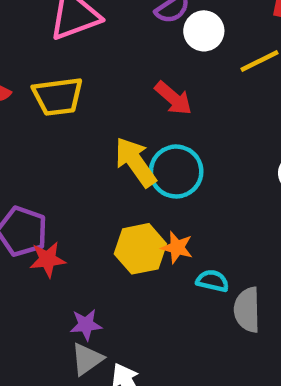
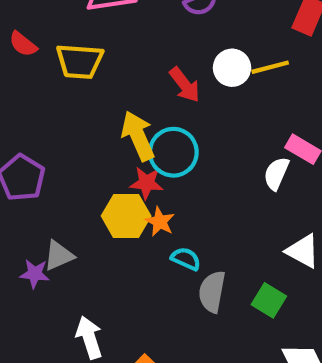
white circle: (204, 31) -> (232, 68), moved
red star: (48, 259) -> (147, 183), moved
purple star: (86, 325) -> (35, 274), moved
gray triangle: (87, 359) -> (59, 256), moved

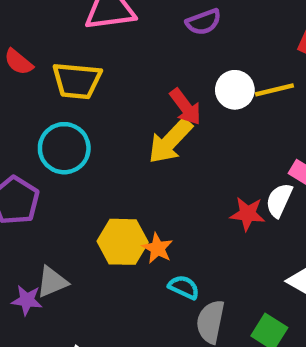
yellow arrow: (138, 136) -> (170, 141), moved, turned -114
cyan circle: (173, 152) -> (64, 148), moved
red star: (147, 183) -> (248, 214), moved

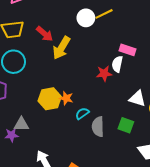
red arrow: (185, 107) -> (45, 34), moved
gray triangle: (52, 282) -> (21, 124), turned 35
cyan semicircle: (184, 287) -> (82, 113), turned -48

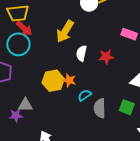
red arrow: (45, 34) -> (24, 28), moved
white semicircle: (117, 64) -> (81, 53), moved

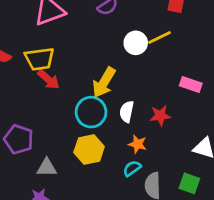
cyan circle: (18, 44) -> (91, 112), moved
orange star: (69, 80) -> (138, 144), moved
gray triangle: (25, 105) -> (47, 168), moved

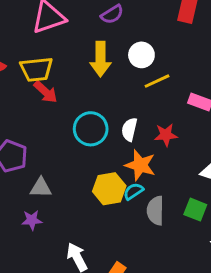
yellow line: (160, 37) -> (157, 81), moved
yellow arrow: (104, 82) -> (100, 59), moved, turned -32
orange star: (138, 144) -> (140, 165), size x1.5
yellow hexagon: (89, 149) -> (109, 189), moved

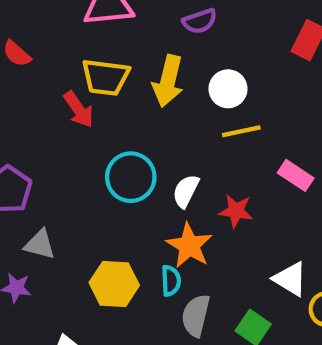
yellow trapezoid: (36, 69) -> (106, 77), moved
yellow hexagon: (109, 189) -> (114, 284), moved
cyan semicircle: (133, 191) -> (171, 281), turned 108

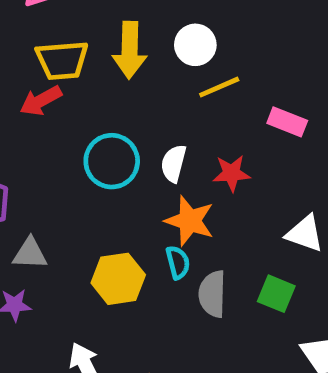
red arrow: (79, 109) -> (41, 101), turned 108

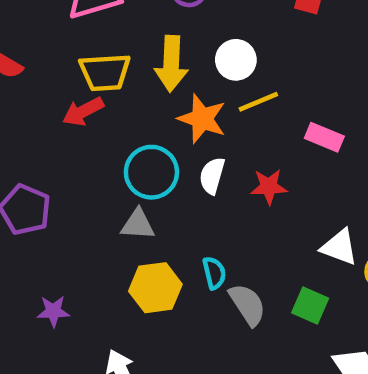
orange star: (190, 221) -> (202, 119), moved
gray triangle: (30, 253) -> (138, 224), moved
gray semicircle: (212, 294) -> (247, 305), turned 144

